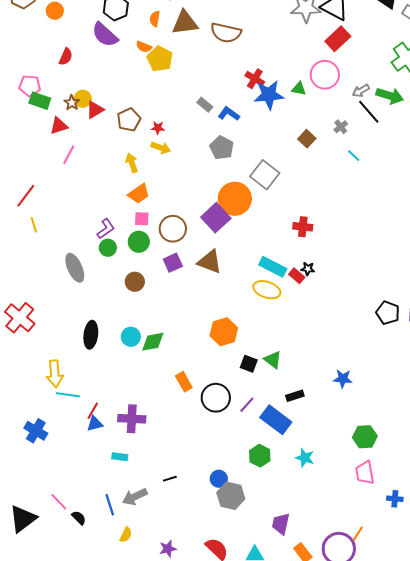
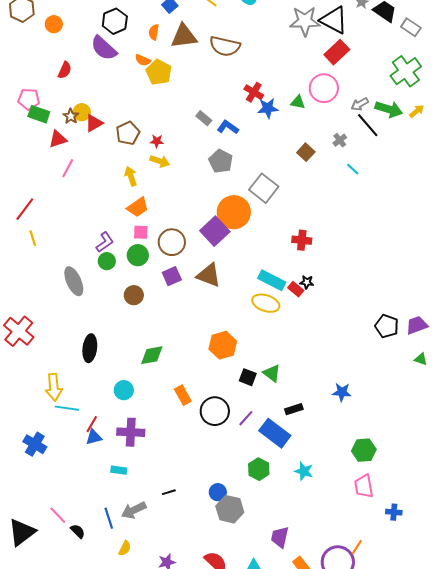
blue star: (269, 95) -> (268, 108), size x0.7
cyan circle: (131, 337) -> (124, 390), moved

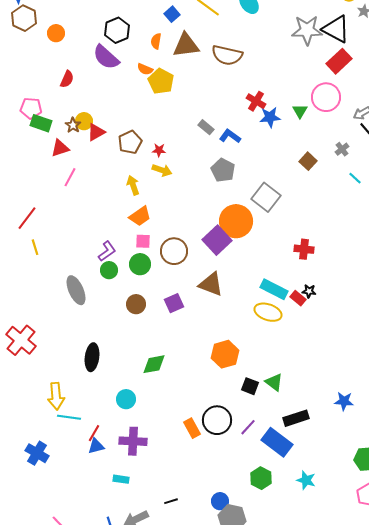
green triangle: (298, 102) -> (300, 111), turned 49
purple square: (172, 276) -> (174, 303), moved
orange rectangle: (183, 395) -> (192, 428), moved
black rectangle: (294, 409) -> (296, 418), size x1.4

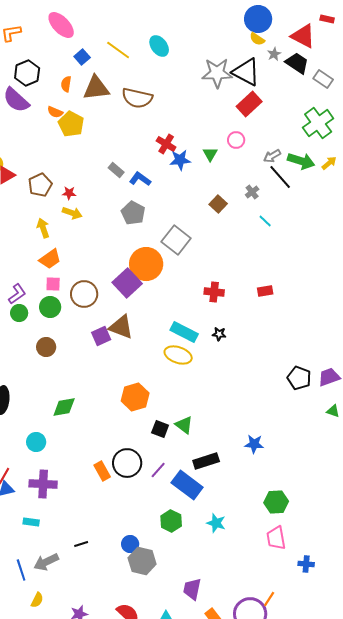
pink circle: (326, 97) -> (236, 140), size x0.6
red rectangle: (298, 298) -> (265, 291), moved, turned -49
purple square: (174, 303) -> (101, 336), moved

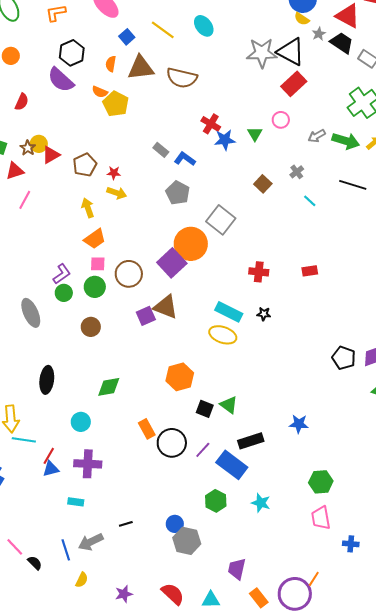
black line: (280, 177) -> (353, 185), moved, turned -32
orange rectangle: (102, 471) -> (147, 429), moved

